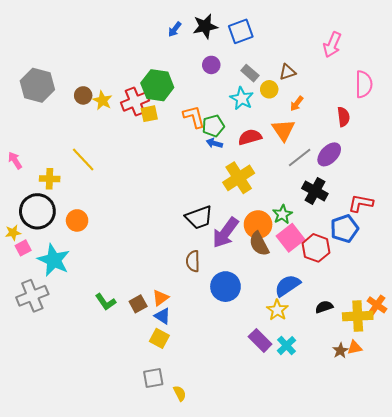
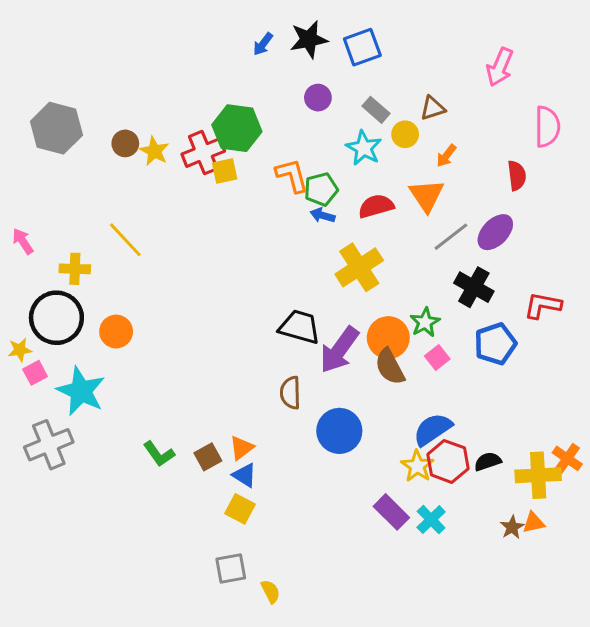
black trapezoid: (199, 217) -> (300, 327), turned -144
blue pentagon: (344, 229) -> (495, 344), moved
pink square: (291, 238) -> (437, 358), size x0.6
red hexagon: (316, 248) -> (448, 461), moved

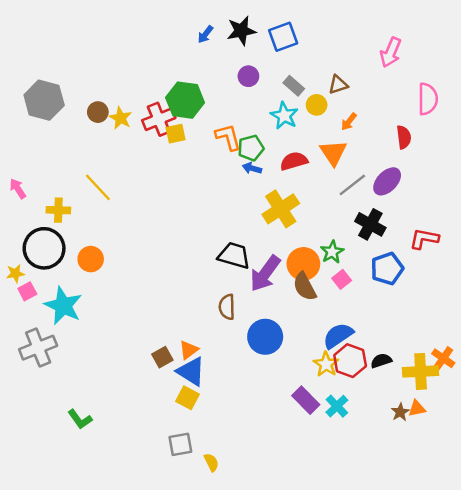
green L-shape: (159, 454) -> (80, 419), moved
blue triangle: (245, 475) -> (191, 371), size x1.5

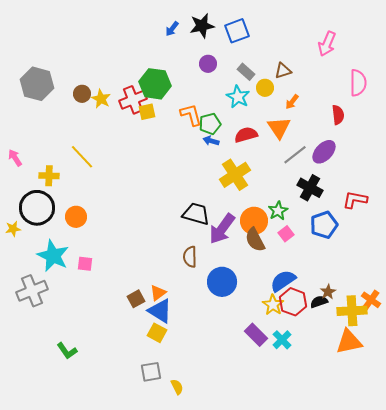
pink square: (27, 291) -> (85, 264), moved, turned 35
orange triangle: (417, 408) -> (349, 342), size x1.8
brown star: (400, 412) -> (328, 292), moved

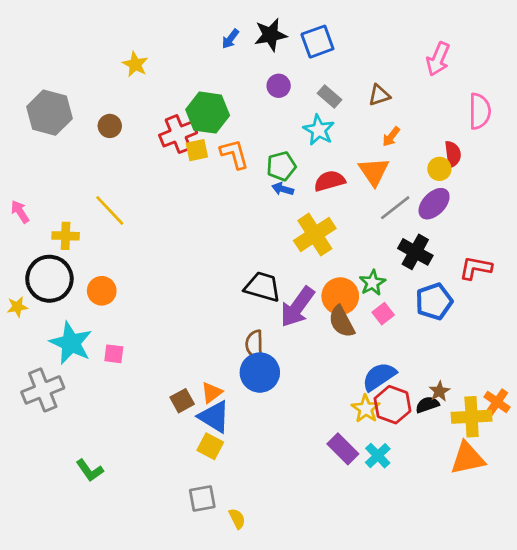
yellow circle: (265, 88) -> (439, 169), moved
yellow star: (101, 99) -> (135, 64), moved
orange L-shape: (191, 115) -> (234, 154), moved
blue circle: (222, 282) -> (260, 373), moved

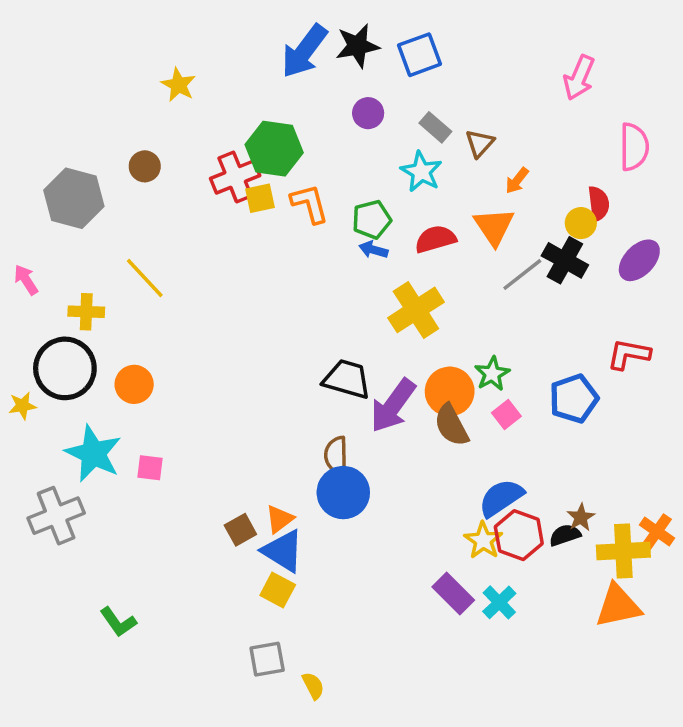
blue arrow: (230, 39) -> (304, 51), size x2.0
brown triangle: (379, 95) -> (480, 143), moved, turned -30
gray hexagon: (49, 113) -> (74, 198), moved
purple ellipse: (434, 204) -> (639, 260), moved
black cross: (415, 252) -> (565, 260), moved

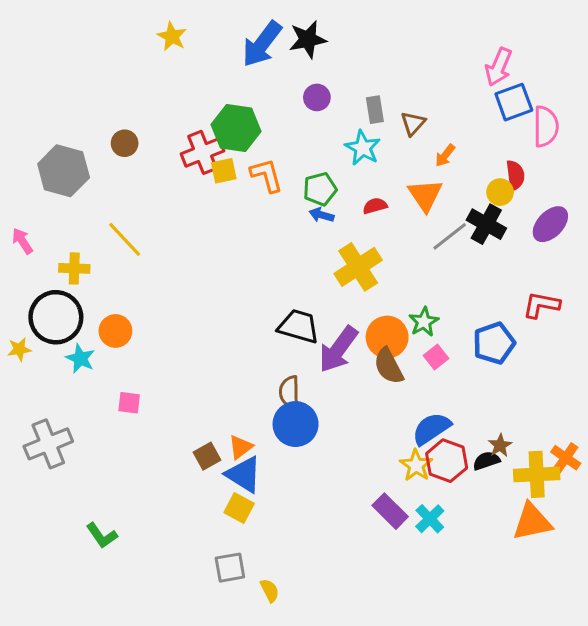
blue square: (419, 55) -> (514, 102), moved
yellow star: (178, 85) -> (172, 36), moved
gray rectangle: (435, 127) -> (375, 110), turned 40
red semicircle: (435, 239) -> (375, 206), size x0.7
cyan star: (93, 454) -> (80, 358), moved, size x0.6

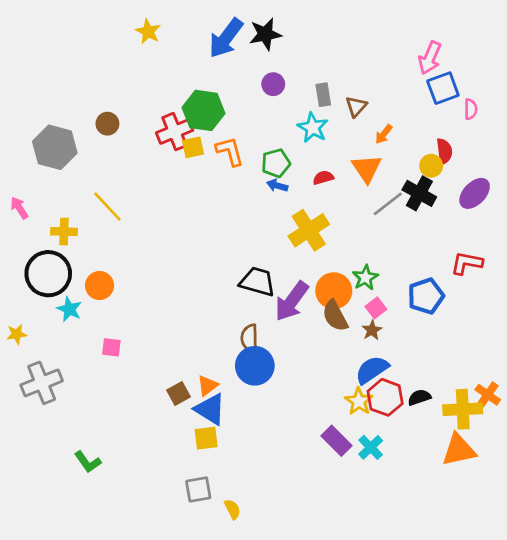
pink semicircle: (546, 126) -> (471, 109), size x0.6
yellow star: (19, 349) -> (17, 334), moved
brown star: (500, 445) -> (372, 330), moved
yellow square: (239, 508) -> (206, 438), turned -35

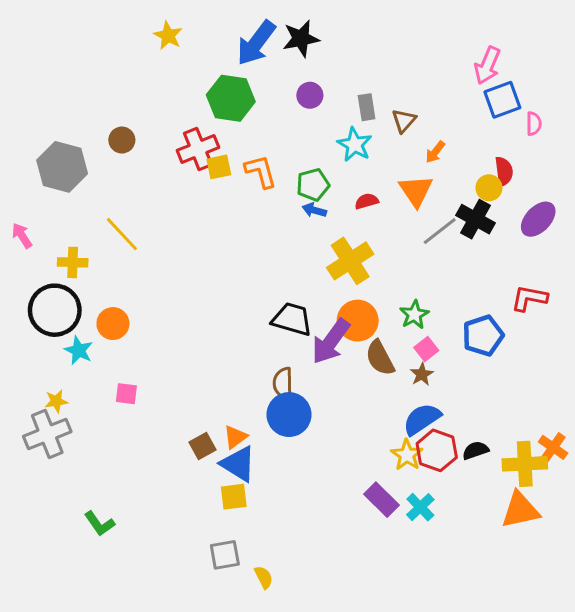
green hexagon: (203, 110) -> (231, 98), moved
orange circle: (334, 291) -> (358, 321), moved
yellow star: (17, 334) -> (56, 401), moved

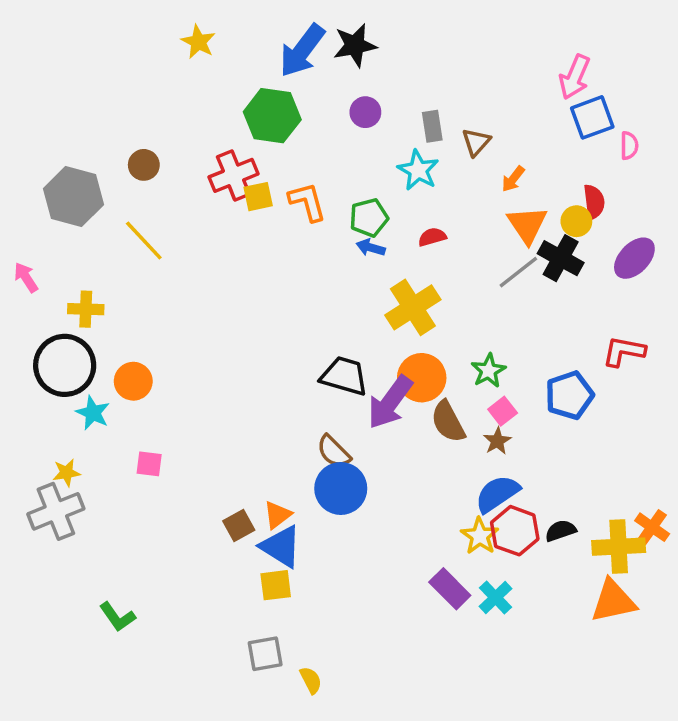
orange triangle: (416, 191) -> (527, 225), moved
yellow line: (122, 234) -> (144, 241), moved
brown semicircle: (283, 383) -> (334, 452), turned -44

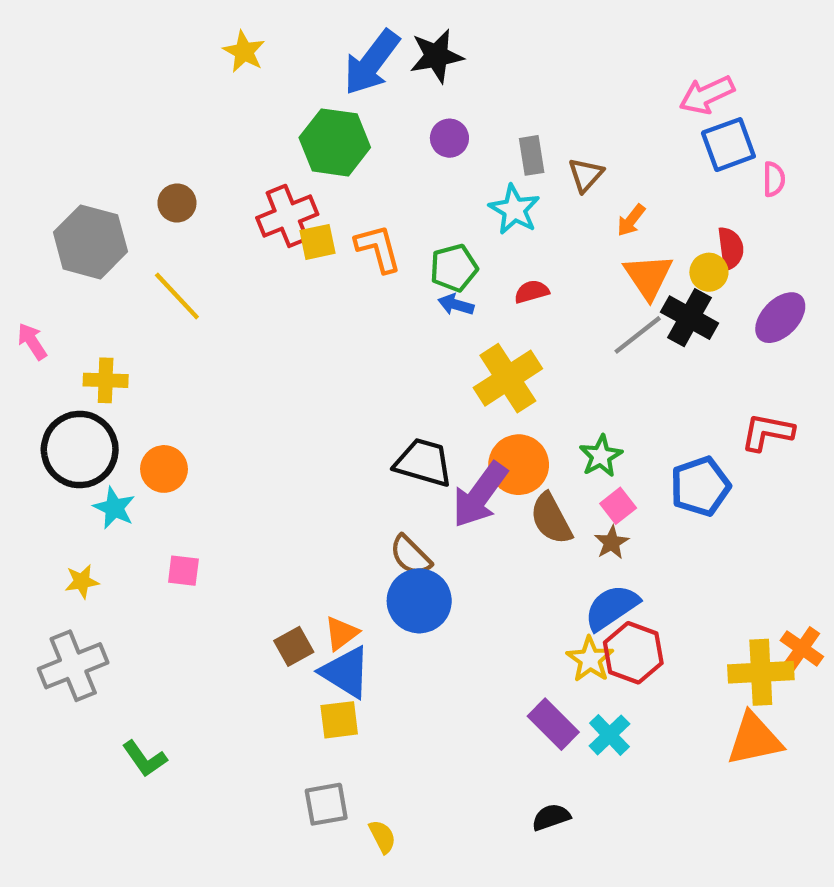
pink arrow: (575, 77) -> (707, 95), turned 42
gray cross: (56, 511) -> (73, 666), moved
black semicircle: (561, 531) -> (551, 817), moved

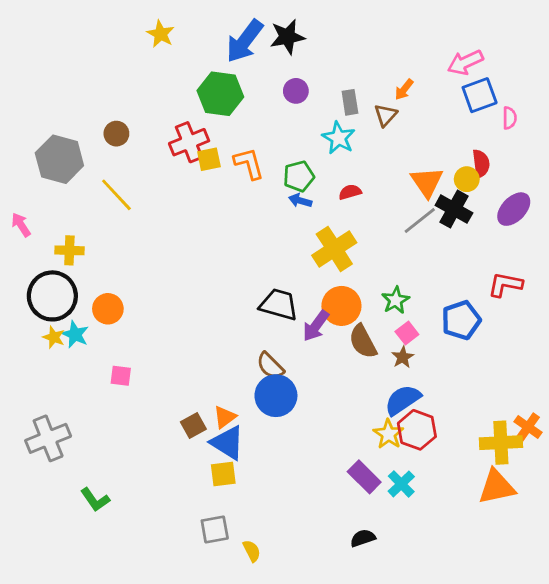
orange arrow: (631, 220) -> (404, 89), moved
purple arrow: (480, 495) -> (316, 326), size x0.7
yellow star: (82, 581) -> (54, 337), moved, turned 30

